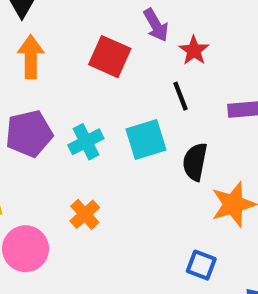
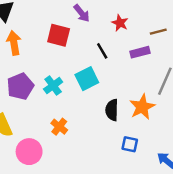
red star: (194, 50) -> (120, 23), moved
black semicircle: (195, 162) -> (112, 110), moved

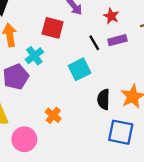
purple rectangle: (140, 52) -> (117, 40), moved
cyan cross: (53, 86) -> (34, 56), moved
blue square: (130, 144) -> (121, 132), size x1.6

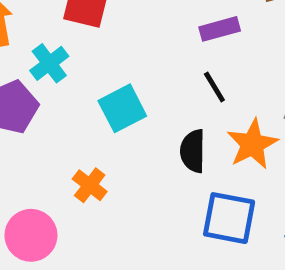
black line: (94, 43) -> (214, 87), moved
cyan square: (80, 69) -> (122, 108), moved

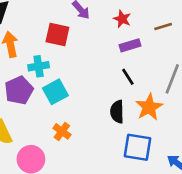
cyan cross: (49, 63) -> (39, 66), turned 30
cyan square: (122, 108) -> (55, 92), moved

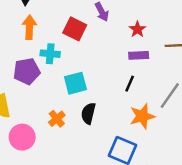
black line: (128, 77) -> (130, 84), turned 42
cyan square: (55, 92) -> (75, 83), moved
black semicircle: (117, 112) -> (88, 113), moved

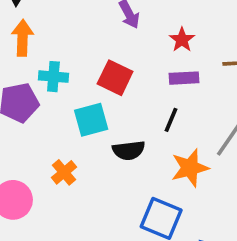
red square: (75, 29) -> (115, 78), moved
black semicircle: (88, 113) -> (129, 150), moved, turned -110

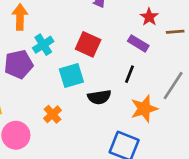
red star: (182, 40) -> (149, 17), moved
cyan cross: (53, 77) -> (43, 45), turned -36
purple rectangle: (184, 78) -> (138, 43), turned 36

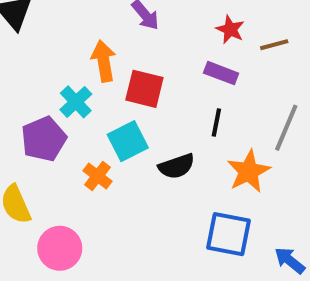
orange arrow: (20, 17) -> (104, 61), moved
orange cross: (53, 114) -> (98, 176), moved

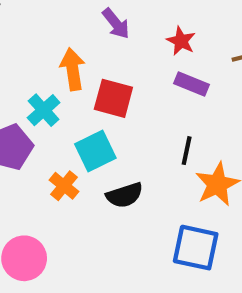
red star: (230, 29) -> (181, 41), moved
black line: (216, 122) -> (187, 151), moved
black semicircle: (177, 166) -> (125, 195), moved

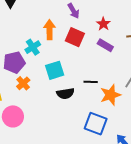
red square: (113, 98) -> (75, 37), moved
black line: (187, 151) -> (91, 82), moved, turned 72
orange cross: (64, 186) -> (23, 83), moved

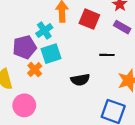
cyan square: (55, 70) -> (51, 54), moved
black line: (91, 82) -> (107, 55), moved

